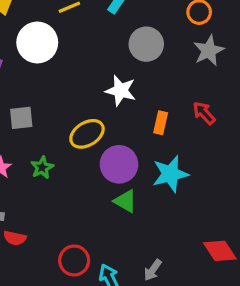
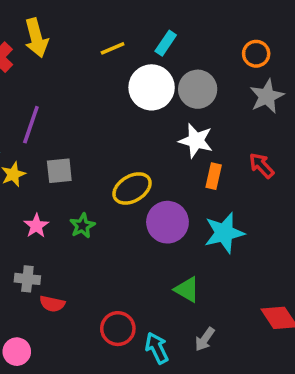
white circle: (37, 43) -> (152, 87), moved
white star: (121, 91) -> (196, 141), moved
green triangle: (125, 201) -> (187, 290), moved

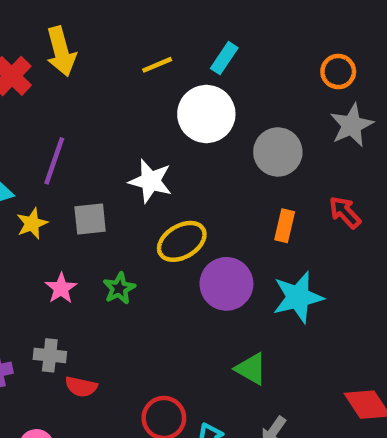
gray circle: (198, 89) -> (278, 152), moved
white star: (196, 141) -> (150, 181), moved

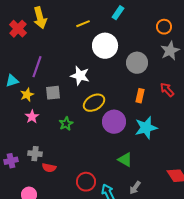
cyan rectangle: (224, 58) -> (118, 13), moved
pink star: (61, 288) -> (32, 117), moved

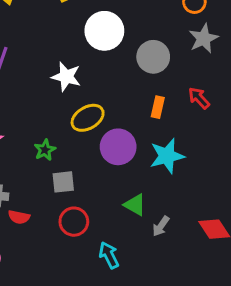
gray square: (53, 93) -> (63, 182), moved
red circle: (86, 182) -> (74, 222), moved
gray arrow: (135, 188) -> (161, 226), moved

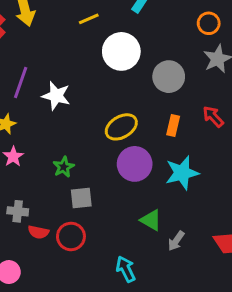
white star: (66, 77) -> (56, 96), moved
yellow ellipse: (88, 118) -> (121, 127), moved
red circle: (74, 222) -> (71, 236), moved

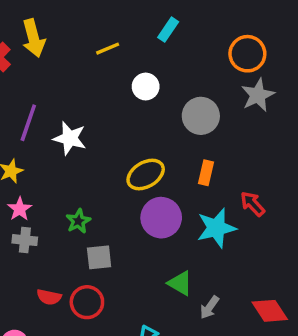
orange circle: (209, 23) -> (247, 54), size x1.4
white circle: (121, 51) -> (146, 87), size x0.6
red arrow: (213, 117) -> (253, 204), moved
gray cross: (18, 211) -> (25, 240), moved

